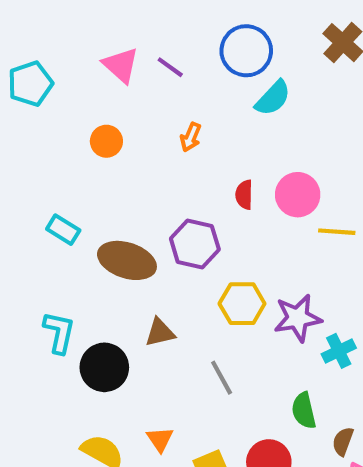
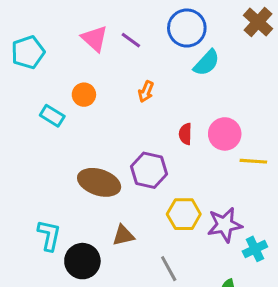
cyan rectangle: (63, 230) -> (52, 116), moved

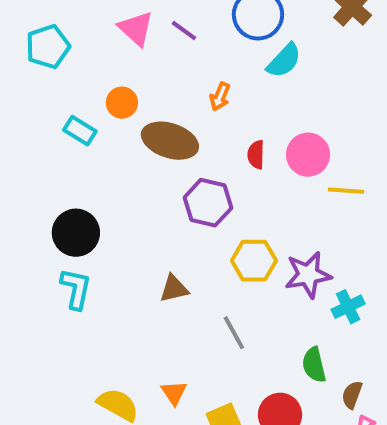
orange arrow: (146, 92) -> (220, 97), moved
brown ellipse: (99, 182) -> (170, 141), moved
black circle: (82, 261) -> (76, 233), moved

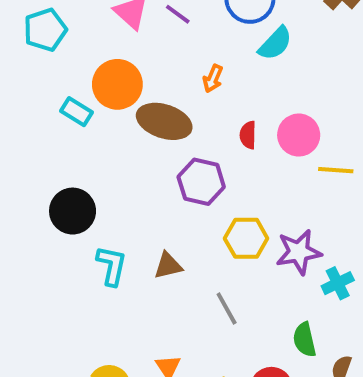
orange circle: (122, 103) -> (117, 84), size x1.6
cyan L-shape: (76, 289) -> (112, 266), moved

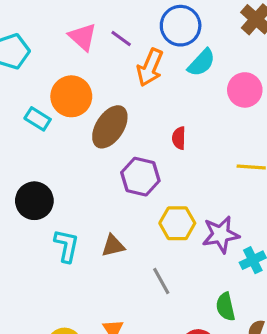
orange arrow: (213, 78) -> (150, 67), moved, size x1.6
brown ellipse: (164, 121) -> (110, 127), turned -75
pink circle: (299, 135) -> (245, 90), moved

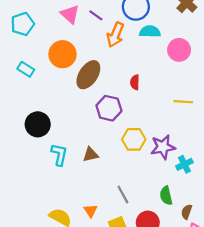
cyan semicircle: (201, 63) -> (150, 32), turned -132
cyan rectangle: (38, 119) -> (26, 69), moved
gray line: (161, 281) -> (123, 194), moved

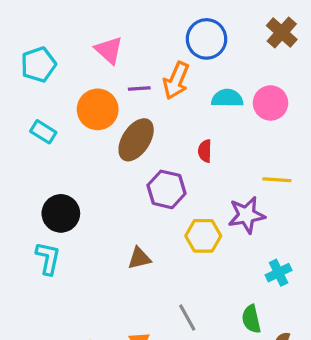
purple line: (96, 15) -> (139, 89), moved, turned -40
cyan semicircle: (150, 32) -> (227, 98), moved
purple star: (163, 147) -> (247, 215), moved
cyan L-shape: (59, 155) -> (48, 258), moved

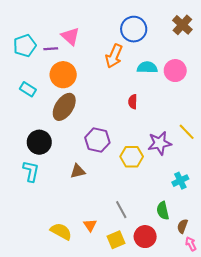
purple line: (139, 89) -> (51, 49), moved
brown ellipse: (136, 140) -> (64, 107), moved
yellow line: (277, 180) -> (187, 132), moved, turned 42
purple hexagon: (166, 189) -> (97, 140), moved
brown triangle: (139, 258) -> (78, 171), moved

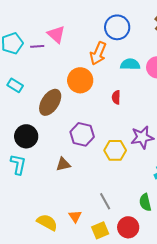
orange circle: (63, 75) -> (80, 80), moved

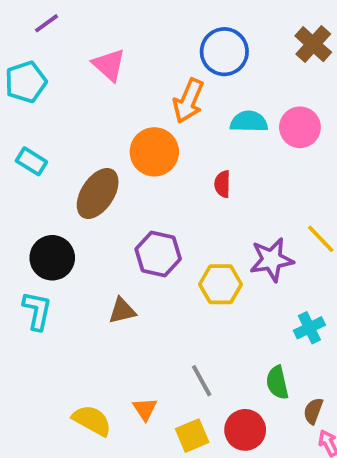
purple line: (37, 46) -> (47, 23), moved, turned -32

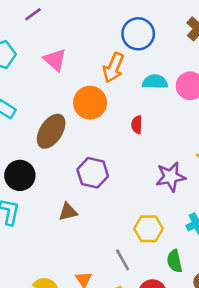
purple line: (47, 23) -> (33, 14), moved
pink triangle: (109, 65) -> (55, 60), moved
yellow hexagon: (221, 284) -> (149, 229), moved

